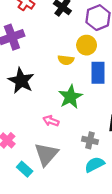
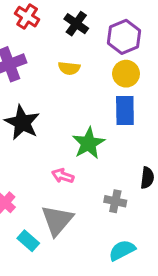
yellow circle: (87, 45) -> (126, 74), moved
yellow semicircle: (66, 60) -> (69, 68), moved
cyan semicircle: (95, 164) -> (122, 250), moved

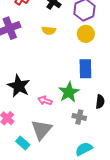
blue rectangle: (125, 111) -> (85, 69), moved
black star: (22, 123) -> (19, 86), moved
green star: (88, 143) -> (69, 92), moved

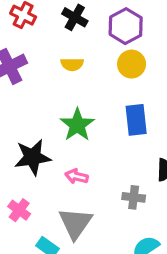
black star: (19, 86) -> (33, 157), turned -30
green star: (69, 92) -> (77, 125), moved

